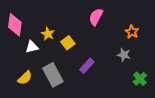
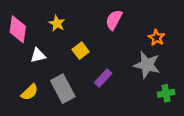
yellow star: (48, 34) -> (57, 23), moved
gray star: (124, 55) -> (147, 65), size x1.6
green cross: (140, 79) -> (166, 93), turned 32

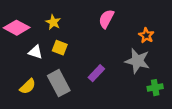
pink diamond: (18, 29) -> (17, 28), turned -70
yellow square: (81, 51) -> (60, 48), moved, turned -32
white triangle: (38, 55) -> (35, 52), turned 32

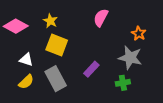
yellow square: (60, 48) -> (57, 45), size x1.5
white triangle: (35, 52) -> (26, 60), moved
green cross: (155, 88) -> (123, 83), moved

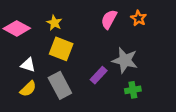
orange star: (139, 33) -> (139, 18), moved
gray star: (130, 58) -> (125, 60), moved

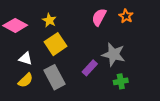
yellow square: (61, 49) -> (56, 44), turned 35

